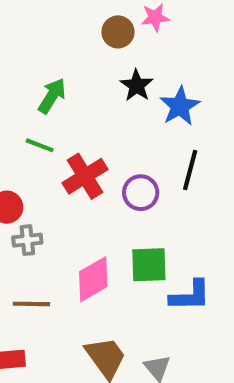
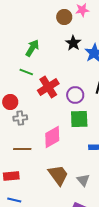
green square: (149, 265) -> (79, 119), moved

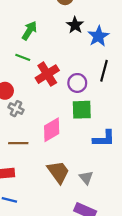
gray cross: (20, 118) -> (16, 109), turned 32

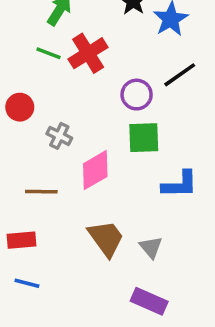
black line: (104, 71) -> (180, 75), turned 40
red cross: (47, 74) -> (88, 53), moved
gray cross: (16, 109) -> (59, 136), moved

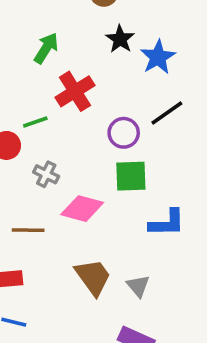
green line: (49, 53) -> (35, 122), moved, turned -40
pink diamond: (95, 170) -> (82, 209), turned 45

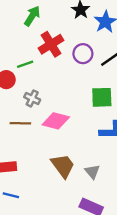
purple circle: (124, 133) -> (83, 54), moved
green square: (131, 176) -> (102, 97), moved
brown line: (28, 230) -> (20, 123), moved

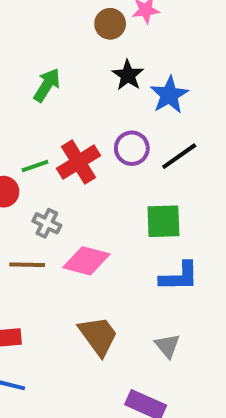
red cross: (51, 44) -> (78, 162), moved
gray triangle: (92, 172) -> (167, 346), moved

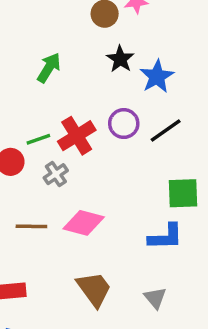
green square: (163, 221) -> (183, 193), moved
gray cross: (47, 223) -> (56, 174), moved, turned 30

